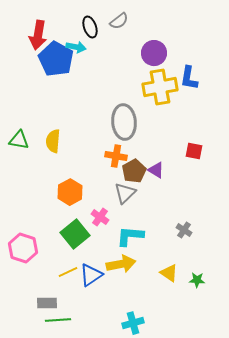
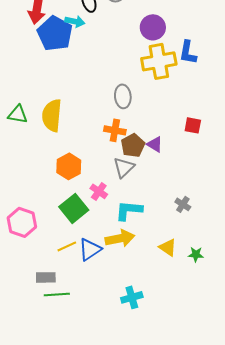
gray ellipse: (124, 122) -> (123, 96), size x0.7
yellow semicircle: (53, 141) -> (52, 115), size x1.4

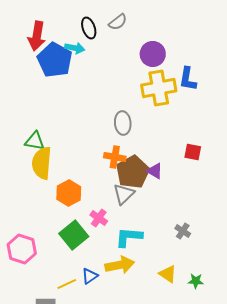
green triangle: (18, 114) -> (35, 141), moved
yellow semicircle: (52, 115) -> (42, 163), moved
brown pentagon: (133, 145) -> (133, 172), size x1.4
yellow line: (67, 246) -> (67, 284), moved
blue triangle: (90, 249) -> (90, 276), size x0.7

